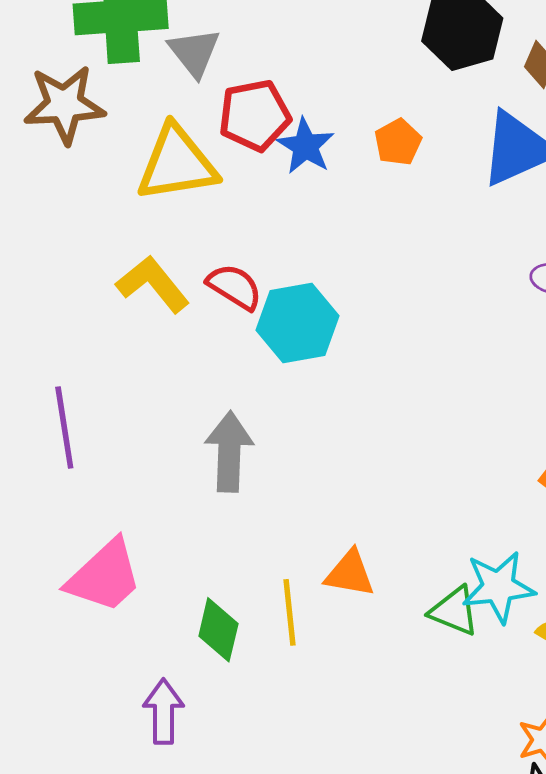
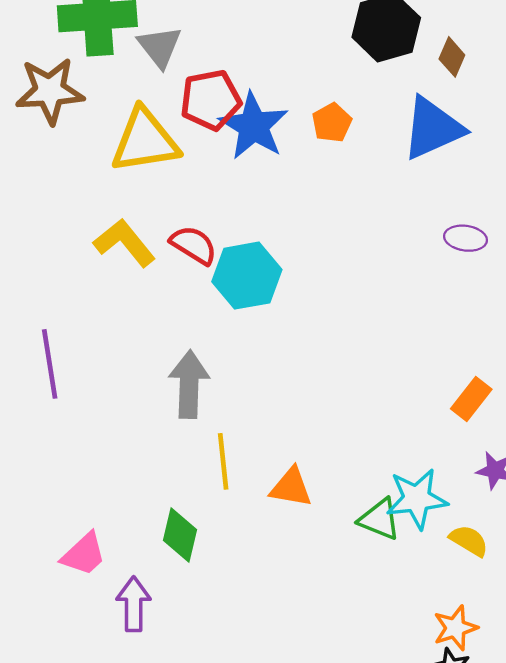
blue star: (306, 146) -> (254, 126), size x1.4
pink trapezoid: (105, 576) -> (84, 554), moved, size x0.7
yellow line: (289, 612) -> (223, 461), moved

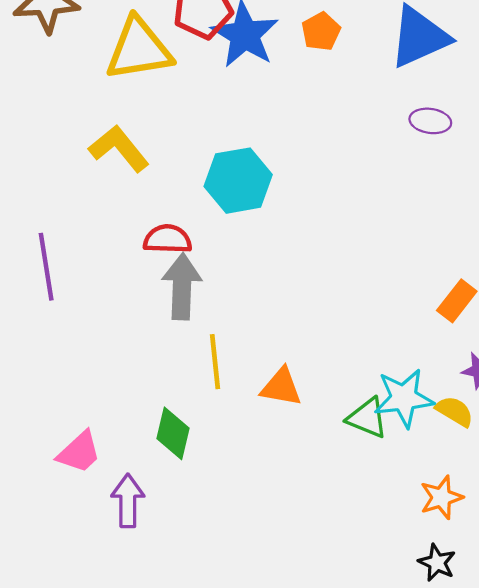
purple ellipse: (465, 238) -> (430, 121), moved
red semicircle: (194, 245) -> (168, 239), moved, turned -30
yellow semicircle: (469, 541) -> (455, 411), moved
orange star: (455, 628) -> (441, 497), moved

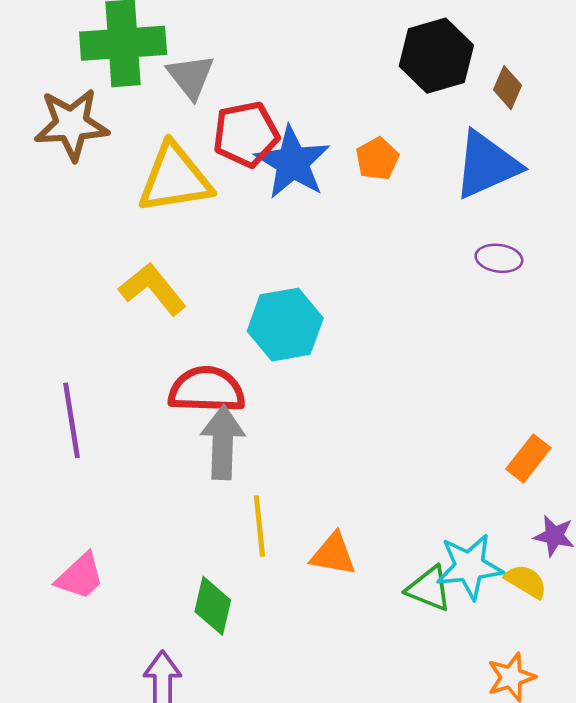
red semicircle: (168, 239) -> (207, 390), size x1.4
pink trapezoid: (79, 452) -> (80, 576), moved

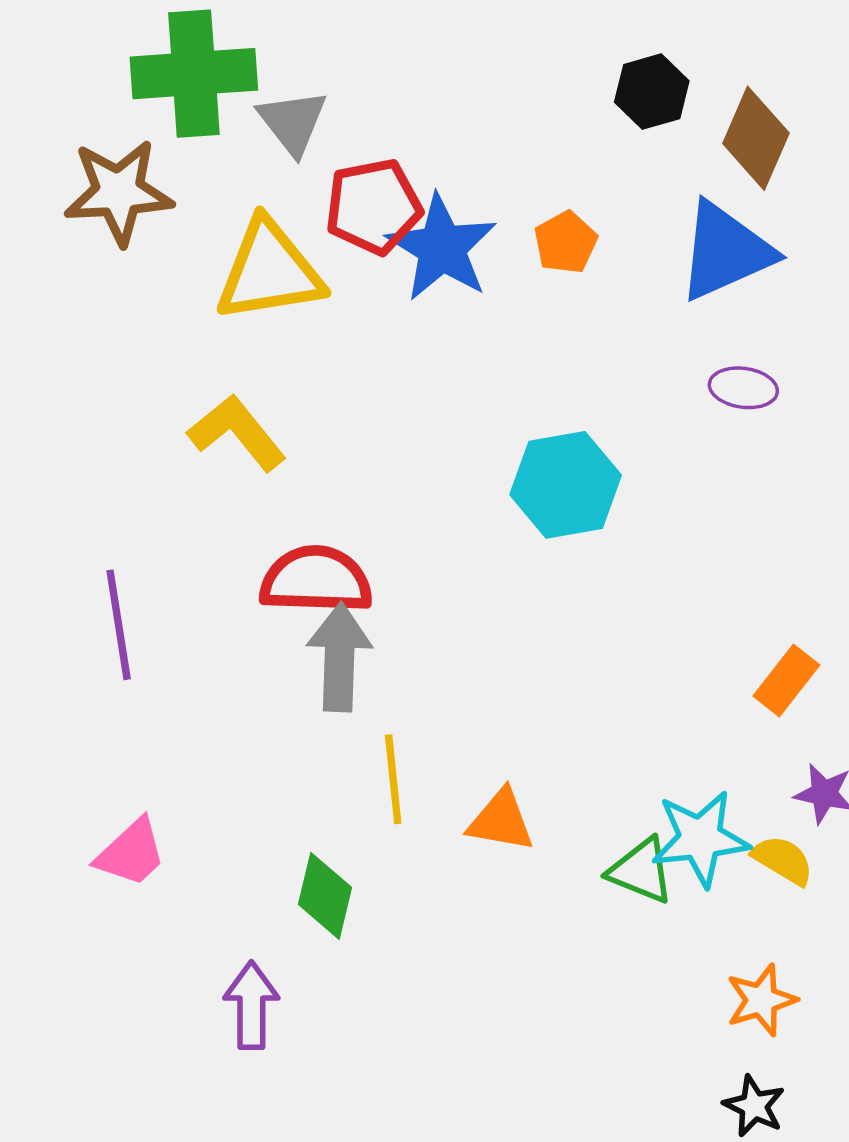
black hexagon: (436, 56) -> (652, 92), size x0.7
brown diamond: (508, 88) -> (756, 138), size x1.6
cyan hexagon: (285, 325) -> (566, 485), moved

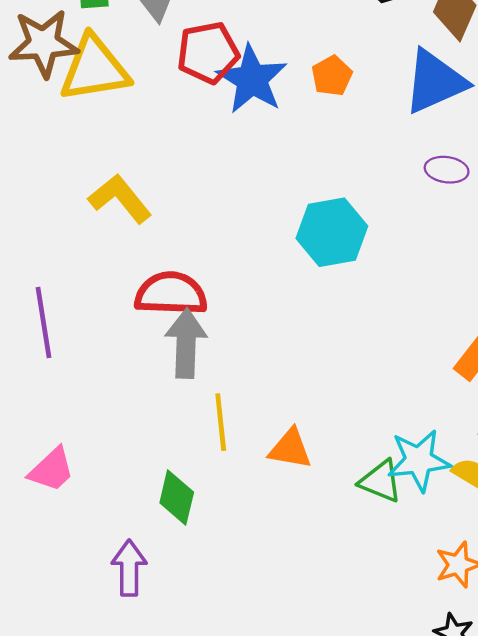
yellow triangle: (269, 271) -> (94, 69), moved

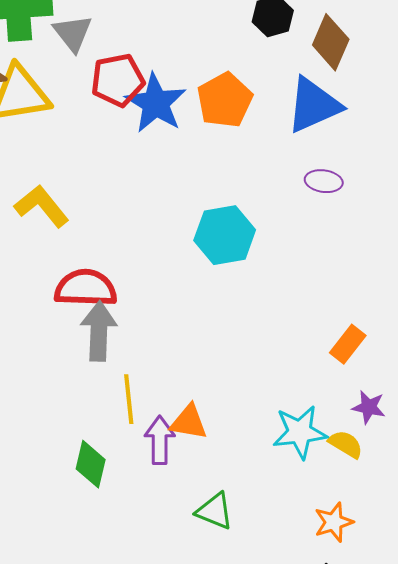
orange pentagon: (332, 76) -> (225, 100), size x1.6
green triangle: (381, 481) -> (215, 511), moved
purple arrow: (129, 568) -> (160, 440), moved

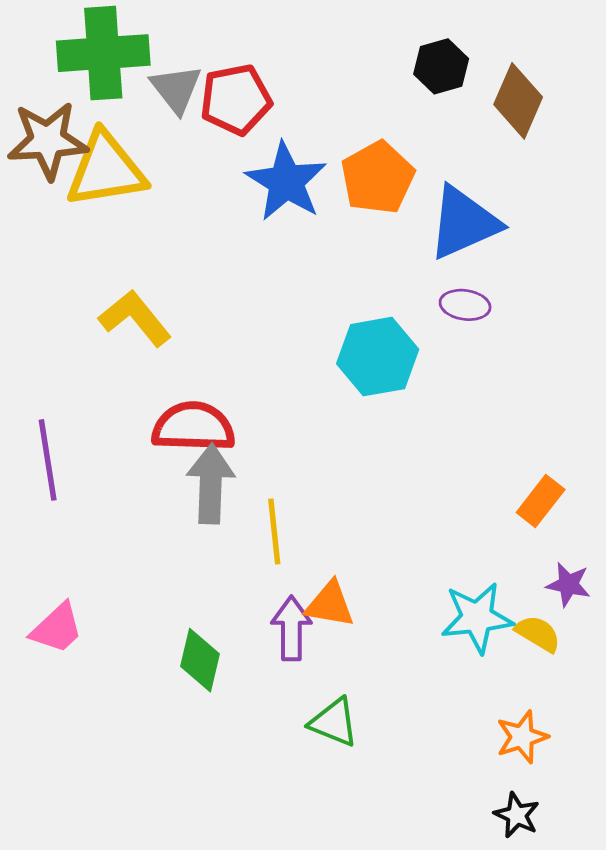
red pentagon: (118, 80) -> (236, 99), moved
blue triangle: (314, 105) -> (464, 223), moved
purple ellipse: (324, 181) -> (465, 305), moved
yellow line: (129, 399) -> (274, 532), moved
green triangle: (215, 511) -> (334, 722), moved

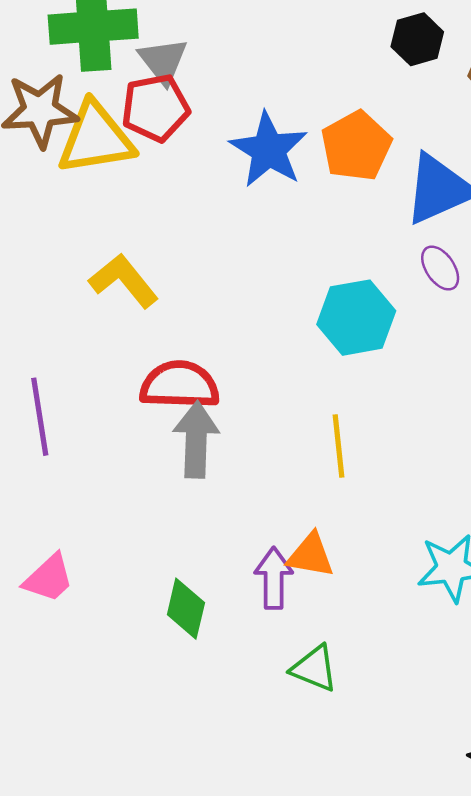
red pentagon: (236, 99) -> (155, 108), moved
purple ellipse: (465, 305) -> (440, 268), turned 48
yellow line: (274, 532) -> (338, 446), moved

